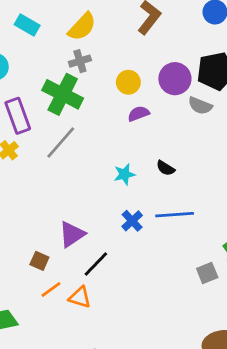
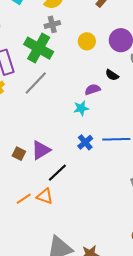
purple semicircle: (138, 114) -> (93, 89), moved
black semicircle: (166, 168) -> (112, 75), moved
brown square: (39, 261) -> (19, 154), moved
orange line: (51, 290) -> (24, 199), moved

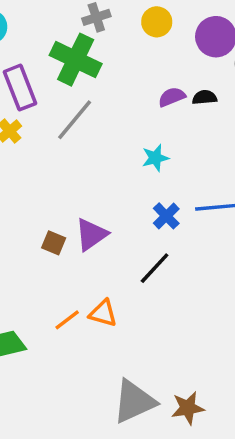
yellow circle: (87, 41) -> (157, 22), moved
black semicircle: (112, 75) -> (205, 97), turned 144
purple semicircle: (93, 89) -> (172, 97), moved
black line: (57, 173) -> (155, 268), moved

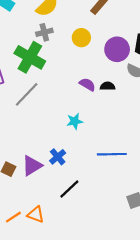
purple semicircle: (172, 97) -> (87, 84), turned 49
blue cross: (166, 216) -> (58, 157), moved

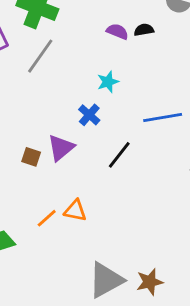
blue cross: (58, 157) -> (89, 115), moved
black line: (69, 189) -> (119, 155), moved

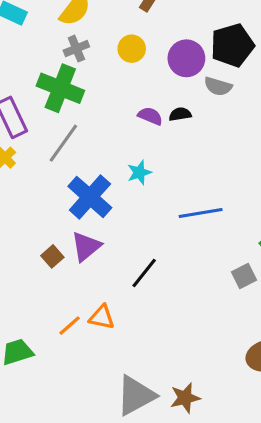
blue cross: (89, 115) -> (90, 197), moved, size x1.8
black line: (119, 155) -> (144, 273), moved
brown square: (31, 157) -> (52, 256), turned 30

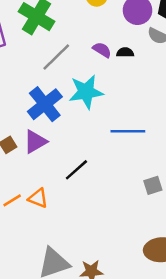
gray line: (63, 143) -> (56, 57), moved
cyan star: (139, 173) -> (86, 92), size x1.8

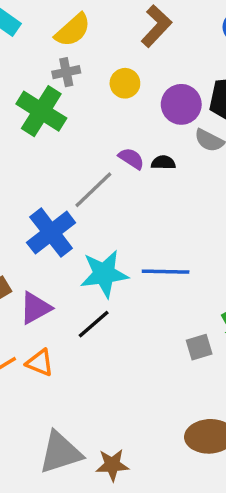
gray line: (56, 57) -> (93, 190), moved
cyan star: (86, 92) -> (104, 274), moved
purple triangle: (35, 142) -> (35, 308), moved

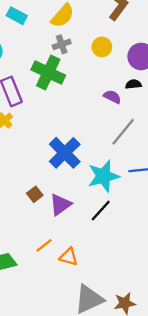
black semicircle: (163, 163) -> (133, 84), moved
gray line: (93, 190) -> (123, 132), moved
orange triangle: (40, 363) -> (69, 257), moved

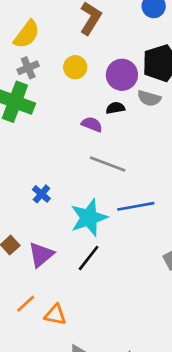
gray line: (123, 132) -> (108, 164), turned 76
blue cross: (65, 153) -> (41, 194), size x0.5

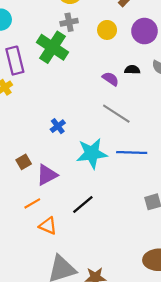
purple circle: (122, 75) -> (144, 31), moved
black line: (89, 258) -> (83, 205), moved
orange line: (26, 304) -> (32, 203), moved

